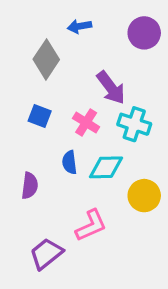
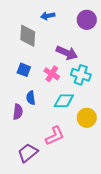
gray diamond: (46, 59) -> (28, 36), turned -30
purple arrow: (111, 88) -> (67, 53), turned -30
blue semicircle: (69, 162) -> (31, 98), moved

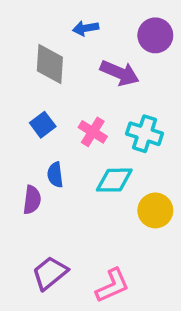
purple arrow: (67, 53) -> (120, 73), moved
blue square: (24, 70) -> (43, 125), turned 32
pink L-shape: (55, 136) -> (112, 286), moved

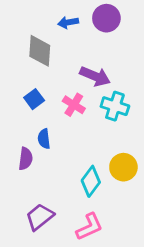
purple circle: (155, 35) -> (106, 18), moved
purple arrow: (120, 73) -> (95, 76), moved
cyan diamond: (114, 180) -> (91, 181), moved, turned -52

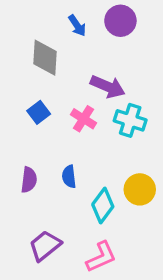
blue arrow: (68, 22) -> (77, 26), turned -114
blue semicircle: (44, 139) -> (69, 177), moved

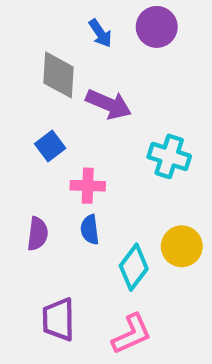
purple arrow: (108, 87) -> (109, 104), moved
pink cross: (84, 119) -> (88, 186), moved, turned -30
purple trapezoid: (45, 246) -> (58, 319), turned -52

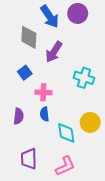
blue arrow: (100, 33) -> (50, 17), size x1.6
purple arrow: (109, 104) -> (54, 52), turned 100
cyan diamond: (134, 267) -> (66, 133), turned -45

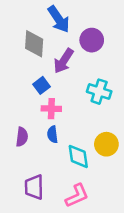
purple circle: (78, 13) -> (92, 40), moved
blue square: (25, 73) -> (41, 85), moved

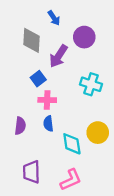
blue arrow: (59, 19) -> (54, 18), size x0.6

